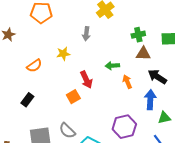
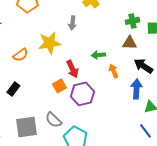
green cross: (138, 35) -> (132, 21), moved
yellow star: (63, 54) -> (49, 43), size x1.6
purple hexagon: (124, 127) -> (82, 94), moved

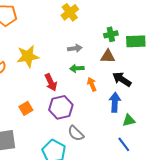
gray arrow: (72, 23) -> (75, 48), moved, turned -104
orange square: (59, 86) -> (26, 108), moved
gray semicircle: (53, 120) -> (76, 133), moved

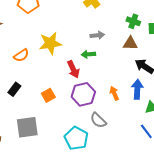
green cross: (111, 34) -> (133, 21), turned 32
green arrow: (77, 68) -> (88, 54), moved
orange arrow: (92, 84) -> (114, 93), moved

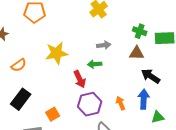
orange semicircle: (21, 55) -> (19, 65), moved
black rectangle: (14, 89) -> (21, 99), size x1.5
orange square: (48, 95) -> (53, 114), moved

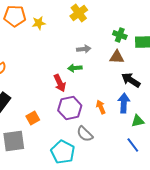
yellow star: (57, 53) -> (39, 23), moved, size x0.6

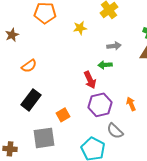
yellow star: (39, 23) -> (80, 28), moved

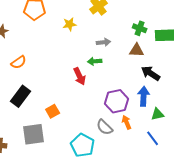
orange arrow: (131, 104) -> (127, 122), moved
purple hexagon: (100, 105) -> (117, 101), moved

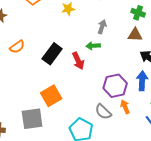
gray arrow: (104, 42) -> (102, 27), turned -64
black rectangle: (21, 96) -> (52, 54), moved
orange square: (53, 111) -> (51, 96), size x1.5

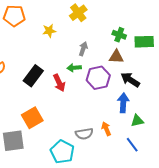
purple hexagon: (115, 86) -> (98, 78), moved
gray semicircle: (103, 112) -> (84, 134), turned -54

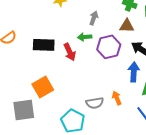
black rectangle: (33, 76) -> (44, 45), turned 55

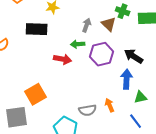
brown triangle: (127, 26) -> (109, 24), moved, turned 42
black rectangle: (44, 45) -> (37, 29), moved
red arrow: (70, 52) -> (63, 59), turned -54

